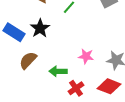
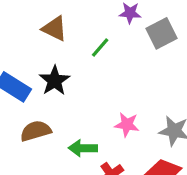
brown semicircle: (28, 60) -> (36, 131), turned 30

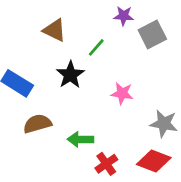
black star: (55, 81) -> (70, 75), moved
pink star: (127, 125) -> (122, 93), moved

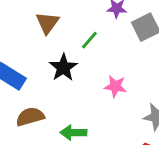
brown triangle: (55, 30) -> (47, 23), turned 40

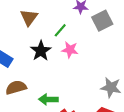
pink star: (115, 86) -> (70, 50), moved

